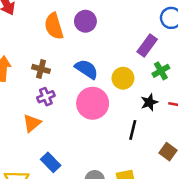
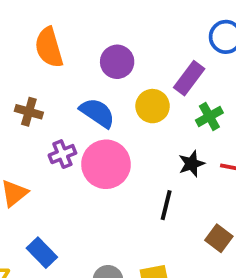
purple circle: (85, 21) -> (117, 62), moved
yellow circle: (123, 78) -> (153, 106), moved
purple cross: (46, 97) -> (62, 154), moved

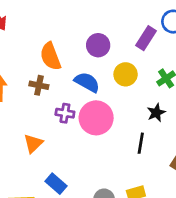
orange semicircle: (49, 47) -> (50, 56), moved
purple rectangle: (189, 78) -> (146, 38), moved
purple cross: (62, 154) -> (65, 113), turned 36

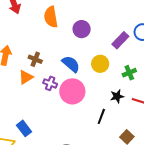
purple circle: (98, 45) -> (82, 29), moved
orange semicircle: (50, 56) -> (51, 17), moved
orange triangle: (33, 143) -> (26, 77), moved
blue rectangle: (56, 184) -> (24, 128), moved

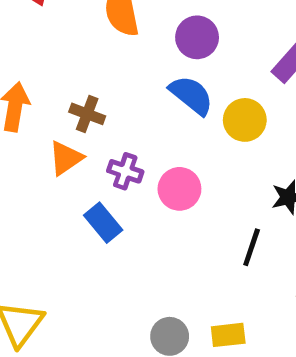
blue semicircle: (71, 64) -> (191, 95), moved
pink circle: (72, 91) -> (179, 189), size x0.7
blue rectangle: (24, 128) -> (103, 223), moved

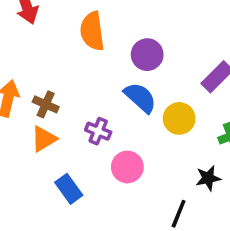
brown cross: (87, 114) -> (46, 104), moved
purple cross: (125, 171) -> (98, 131), moved

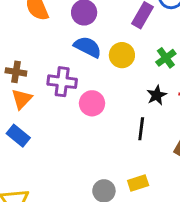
purple cross: (98, 131) -> (62, 82), size x1.4
blue rectangle: (69, 189) -> (18, 136), moved

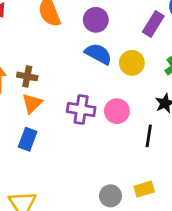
purple cross: (62, 82) -> (81, 110), moved
pink circle: (92, 103) -> (117, 111), moved
blue rectangle: (18, 136) -> (28, 139), turned 70

